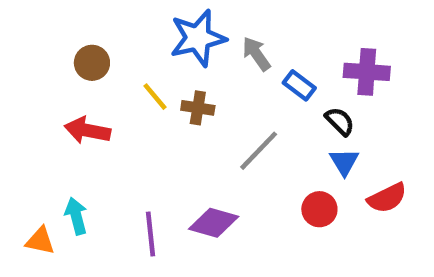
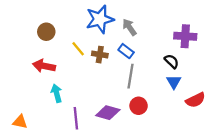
blue rectangle: (299, 85) -> (126, 51), moved
gray line: (259, 151) -> (131, 76), turned -35
red circle: (319, 209) -> (139, 106), moved
cyan arrow: (76, 216) -> (57, 93), moved

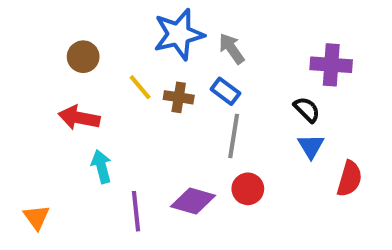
red semicircle: (195, 100) -> (349, 179), turned -48
orange triangle: (20, 122) -> (36, 217), turned 42

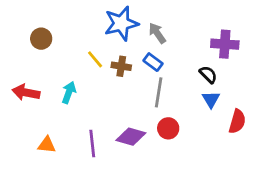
brown circle: (83, 57) -> (41, 39), moved
red arrow: (79, 118) -> (26, 92), moved
cyan arrow: (101, 166) -> (69, 92), moved, turned 35
orange triangle: (36, 217) -> (47, 145), moved, turned -48

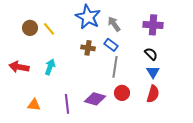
blue star: (121, 23) -> (88, 17), turned -30
purple cross: (225, 44) -> (153, 25), moved
yellow line: (95, 59) -> (49, 29), moved
red semicircle: (237, 121) -> (153, 94), moved

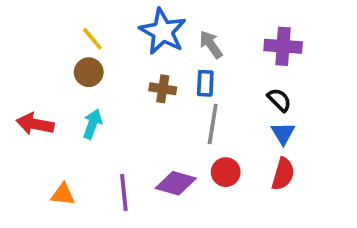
brown circle: (30, 28) -> (89, 72), moved
yellow line: (49, 29) -> (92, 39), moved
blue rectangle: (111, 45) -> (205, 83), turned 56

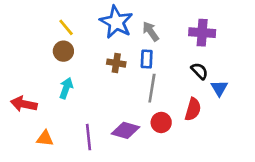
red arrow: (35, 124) -> (24, 104), moved
blue triangle: (283, 133) -> (219, 88), moved
red semicircle: (283, 174) -> (193, 109), moved

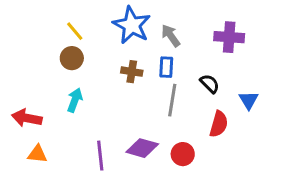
black semicircle: (199, 71) -> (210, 84), moved
red circle: (161, 122) -> (183, 154), moved
orange triangle: (45, 138) -> (37, 154), moved

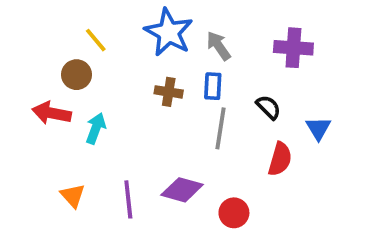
brown circle: (72, 58) -> (77, 75), moved
red arrow: (27, 118) -> (52, 113), moved
orange triangle: (37, 154) -> (73, 196), moved, turned 42
red circle: (183, 154) -> (234, 213), moved

